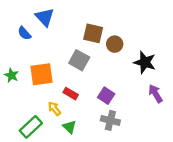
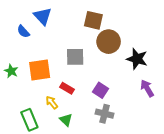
brown square: (93, 33) -> (93, 20), moved
brown circle: (115, 44) -> (109, 42), size x1.5
gray square: (79, 60) -> (75, 57), turned -30
green rectangle: (31, 127) -> (29, 120), turned -70

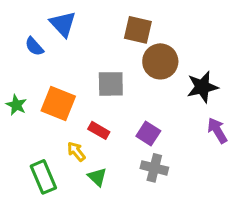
black star: (137, 59) -> (202, 87), turned -30
orange square: (40, 70) -> (58, 103), turned 30

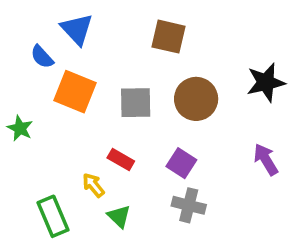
brown circle: (160, 61) -> (196, 99), moved
black star: (202, 87) -> (266, 82), moved
orange square: (58, 103) -> (75, 92), moved

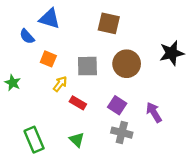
blue triangle: (77, 29) -> (49, 19), turned -30
orange square: (75, 92) -> (48, 59), size x0.6
purple arrow: (266, 159) -> (154, 112), moved
yellow arrow: (93, 185) -> (60, 84), moved, turned 77

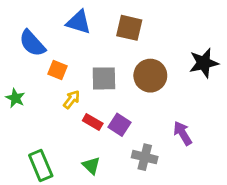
blue triangle: (49, 19) -> (79, 22), moved
blue semicircle: (27, 36) -> (32, 43), size x1.5
purple square: (117, 105) -> (119, 125), moved

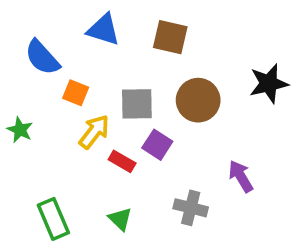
yellow arrow: (72, 99) -> (94, 132), size x1.4
purple square: (119, 125) -> (157, 145), moved

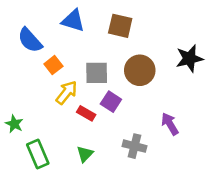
orange square: (76, 93) -> (53, 65), turned 30
green star: (20, 130) -> (14, 124), moved
green triangle: (120, 219) -> (85, 154), turned 30

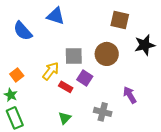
brown square: (120, 26) -> (120, 20), moved
orange square: (53, 65) -> (17, 75), moved
green rectangle: (38, 154) -> (15, 118), moved

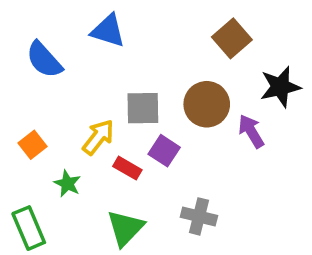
brown square: (120, 20) -> (232, 38), turned 36
green star: (11, 95) -> (67, 184), moved
purple arrow: (130, 95) -> (251, 131), moved
green triangle: (65, 118) -> (125, 228), size x1.5

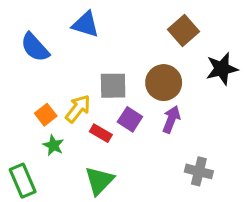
purple arrow: (251, 131) -> (171, 119), moved, turned 52
orange square: (33, 145) -> (46, 115), moved
gray cross: (199, 216) -> (199, 171), moved

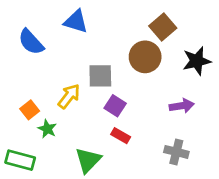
brown circle: (164, 83) -> (145, 57), moved
orange square: (46, 115) -> (30, 110), moved
purple arrow: (171, 119) -> (182, 106), moved, turned 60
red rectangle: (101, 133) -> (121, 136), moved
green rectangle: (23, 181) -> (20, 160), turned -52

